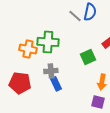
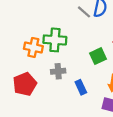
red pentagon: (20, 83) -> (25, 84), turned -30
blue rectangle: (56, 84) -> (81, 87), moved

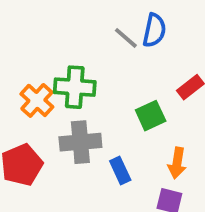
orange cross: (33, 47) -> (37, 100), turned 30
gray cross: (58, 71) -> (80, 142), size x1.5

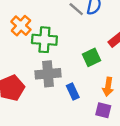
orange cross: (37, 100) -> (21, 26), moved

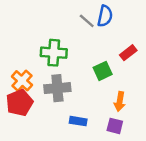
orange cross: (21, 26) -> (22, 81), moved
blue rectangle: (73, 91) -> (78, 121), moved, turned -56

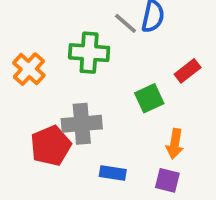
green cross: (54, 53) -> (89, 53), moved
orange cross: (22, 81) -> (29, 69), moved
red pentagon: (20, 103) -> (51, 146), moved

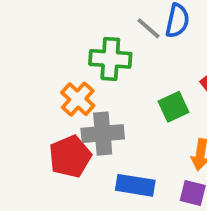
orange cross: (29, 69) -> (78, 99), moved
blue rectangle: (113, 173) -> (135, 185), size x1.4

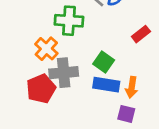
green square: (173, 107) -> (104, 62), moved, turned -30
blue rectangle: (135, 185) -> (106, 85), moved

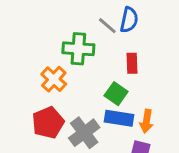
red rectangle: (141, 34) -> (132, 63), moved, turned -54
gray cross: (64, 73) -> (84, 133), moved, turned -32

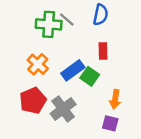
gray line: (107, 26) -> (67, 20), moved
green cross: (78, 49) -> (49, 24), moved
blue rectangle: (119, 118) -> (73, 70), moved, turned -45

